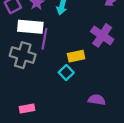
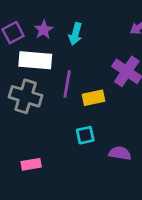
purple line: (44, 39) -> (67, 84), moved
cyan square: (66, 73) -> (85, 135), moved, turned 32

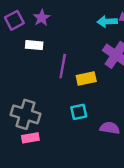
cyan arrow: (75, 34) -> (107, 22), moved, turned 72
white rectangle: (35, 60) -> (34, 45), size x0.6
gray cross: (26, 96) -> (26, 114), moved

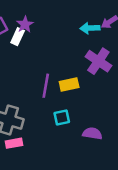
white rectangle: (34, 45) -> (18, 37), moved, turned -70
purple line: (63, 66) -> (46, 86), moved

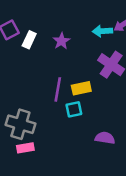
purple star: (25, 24) -> (61, 41), moved
cyan square: (62, 118) -> (74, 109), moved

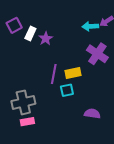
purple star: (61, 41) -> (46, 39), moved
gray cross: (20, 124) -> (23, 102), turned -30

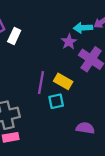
purple star: (46, 39) -> (69, 42), moved
yellow rectangle: (73, 73) -> (63, 81), turned 42

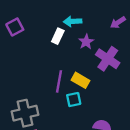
cyan arrow: (83, 28) -> (73, 21), moved
white rectangle: (14, 36) -> (58, 36), moved

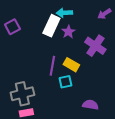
purple square: (15, 27) -> (12, 27), moved
white rectangle: (58, 36) -> (51, 26), size x1.5
purple star: (86, 42) -> (68, 32), moved

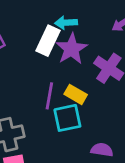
purple star: (68, 32) -> (72, 49), size x1.6
cyan square: (65, 82) -> (67, 118), size x1.5

